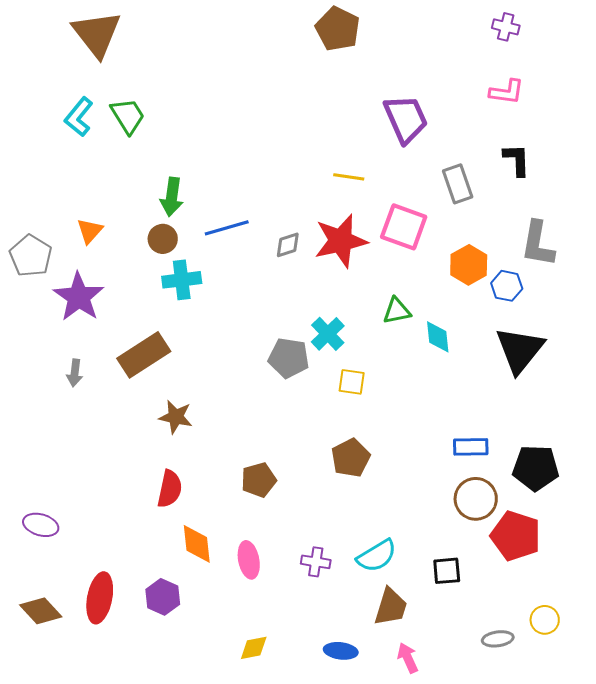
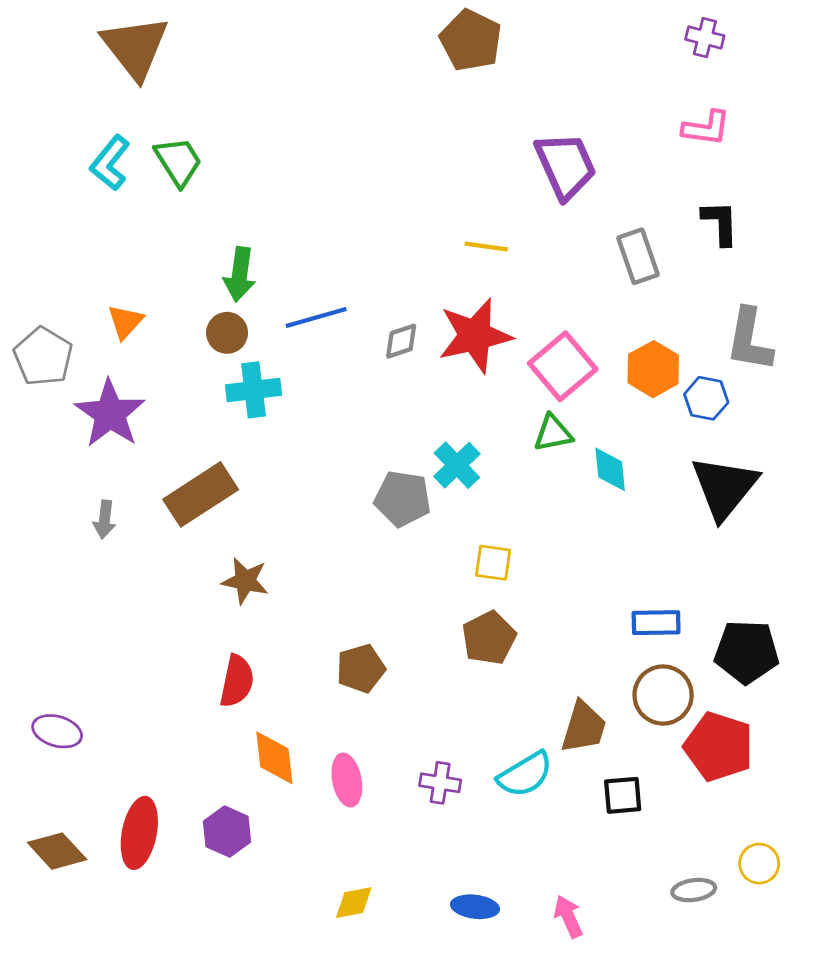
pink square: (404, 227) -> (563, 366), moved, turned 30
yellow square: (352, 382) -> (493, 563), moved
brown trapezoid: (391, 607) -> (584, 727), moved

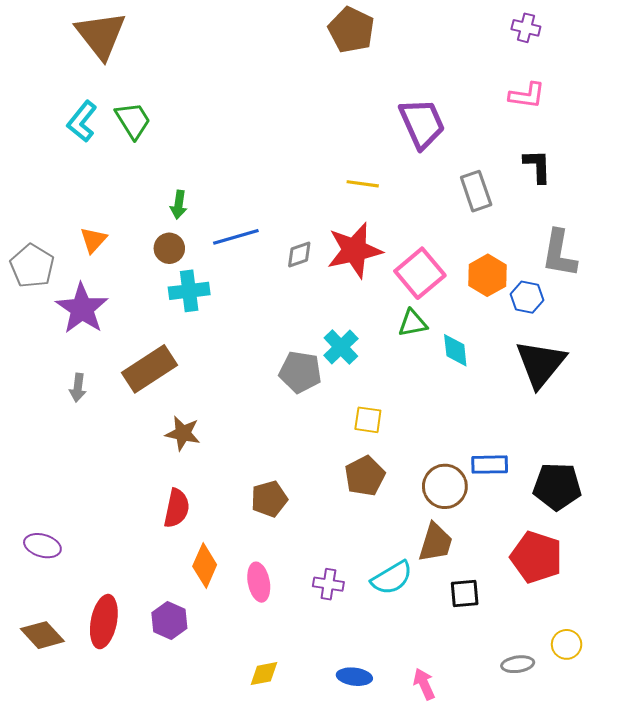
green arrow: (240, 274) -> (179, 205), size x0.7
brown circle: (663, 695) -> (445, 486), moved
orange diamond: (274, 758) -> (205, 565), turned 30

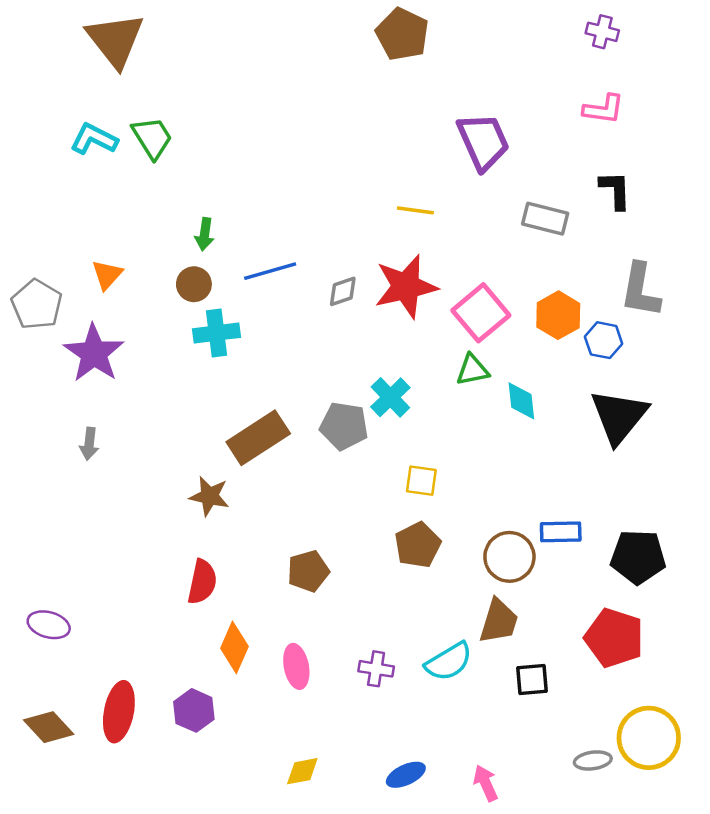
cyan L-shape: (82, 121) -> (94, 139), turned 78
gray rectangle: (476, 191) -> (545, 219), turned -57
brown rectangle: (150, 369) -> (258, 438), moved
yellow circle: (567, 644) -> (649, 738), size x1.8
blue ellipse: (354, 677) -> (406, 775), turned -32

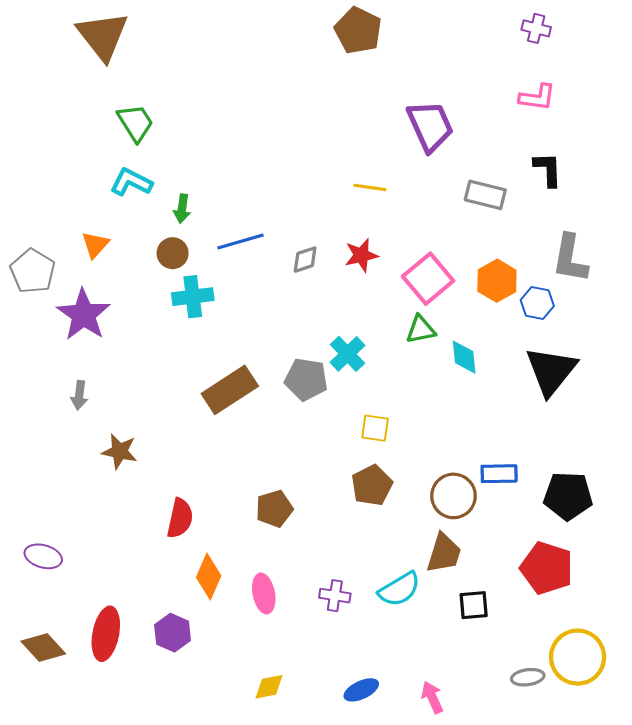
cyan L-shape: (94, 139) -> (131, 182), moved
red star: (406, 287) -> (361, 255), size x0.6
brown star: (209, 496) -> (120, 451), moved

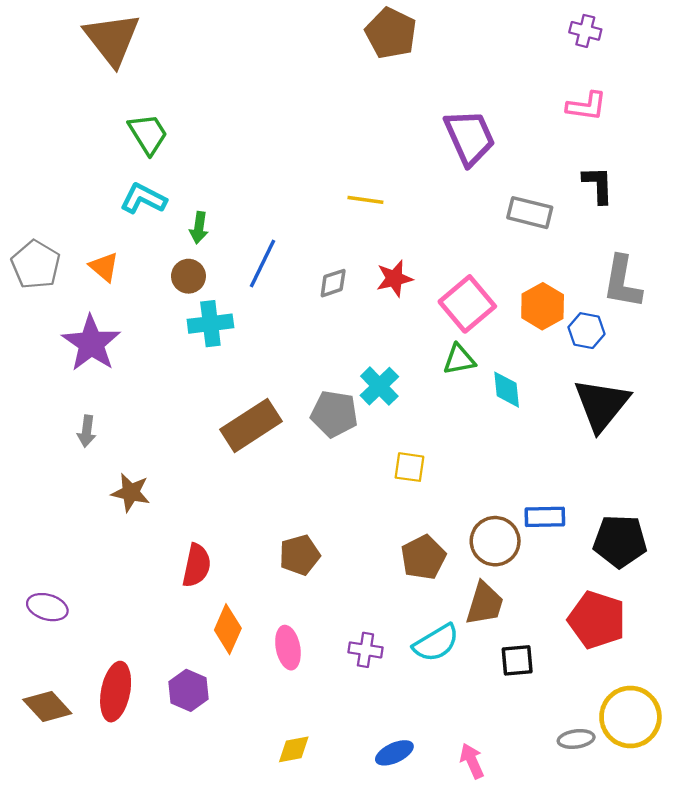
yellow line: (370, 187) -> (365, 200), moved
blue line: (240, 242) -> (263, 263), turned -48
orange triangle: (95, 245) -> (104, 267), turned -32
gray pentagon: (33, 271) -> (36, 265), moved
brown pentagon: (372, 485) -> (423, 557), moved

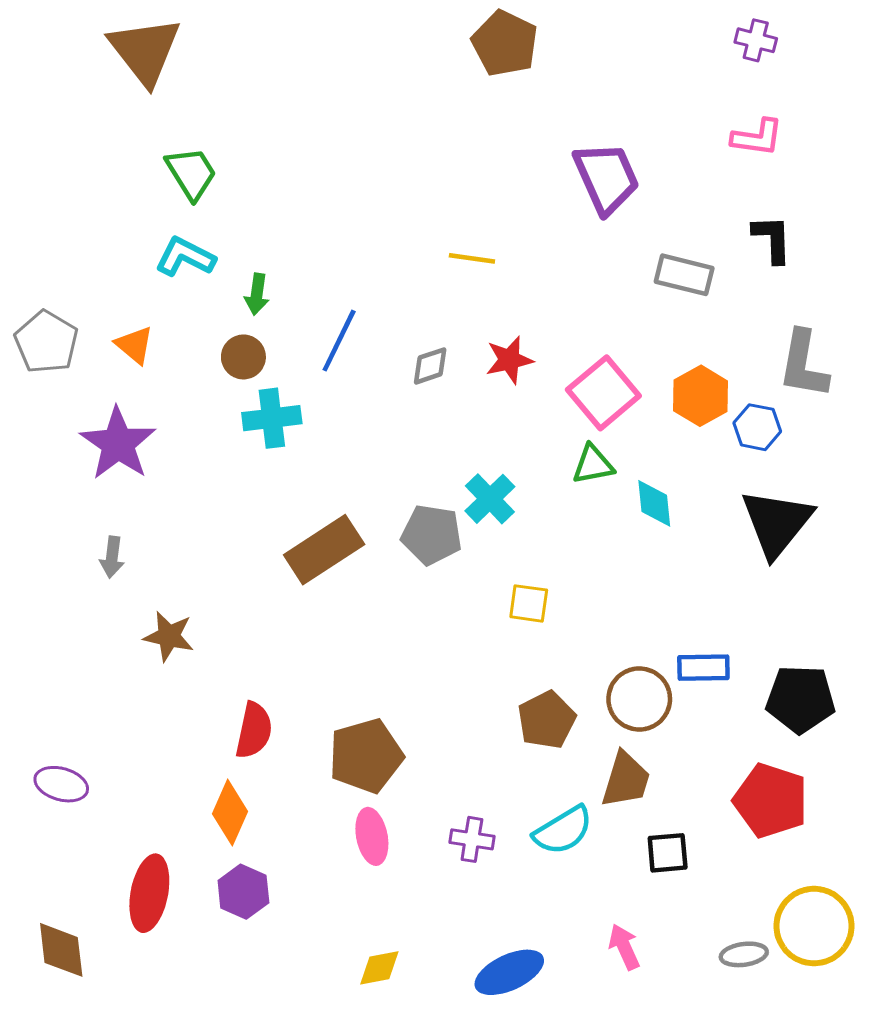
brown pentagon: (300, 555) -> (366, 756), moved, size x1.4
orange diamond: (228, 629) -> (230, 813), moved
brown diamond: (47, 707) -> (61, 950), moved, turned 36
blue ellipse: (394, 753) -> (509, 972), size x1.4
pink arrow: (472, 761) -> (624, 947), moved

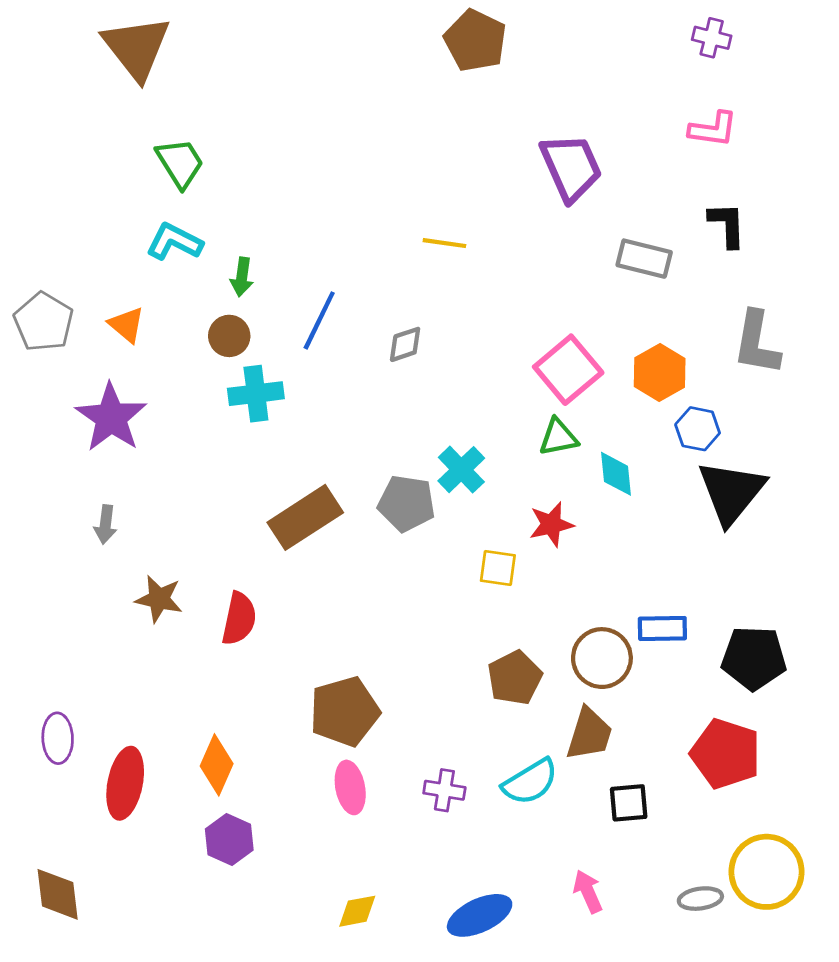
red star: (509, 360) -> (551, 524), moved
blue hexagon: (757, 427) -> (698, 429), moved
red semicircle: (254, 730) -> (239, 619), moved
purple ellipse: (61, 784) -> (58, 738), turned 72
red ellipse: (149, 893) -> (125, 783), moved

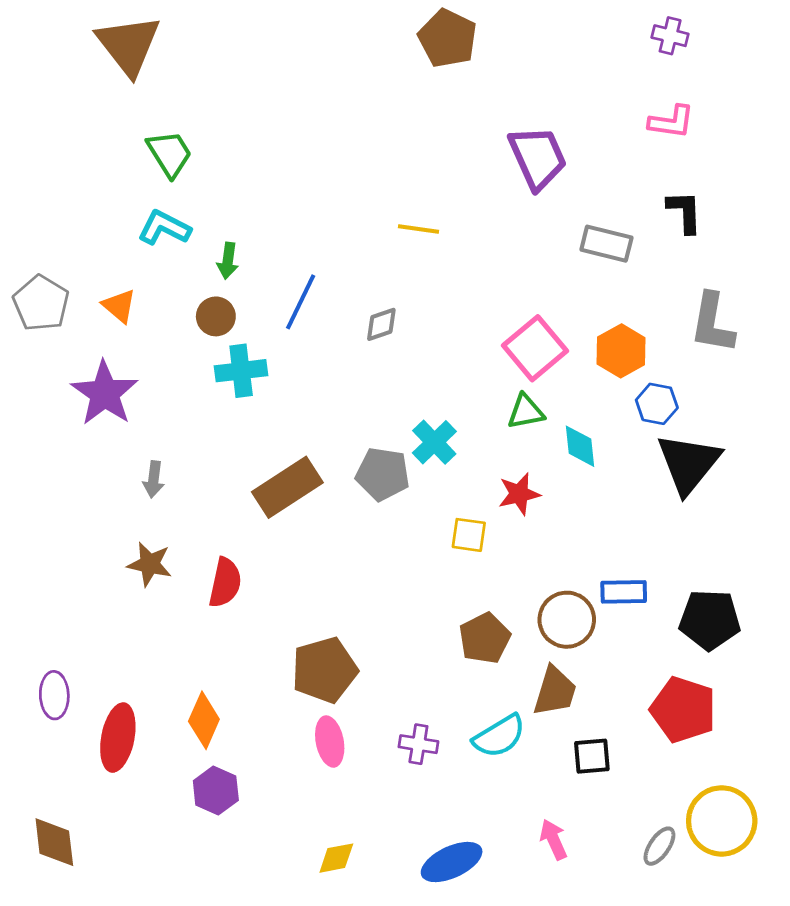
gray arrow: (105, 524) -> (154, 479), moved
gray ellipse: (700, 899) -> (659, 846), turned -48

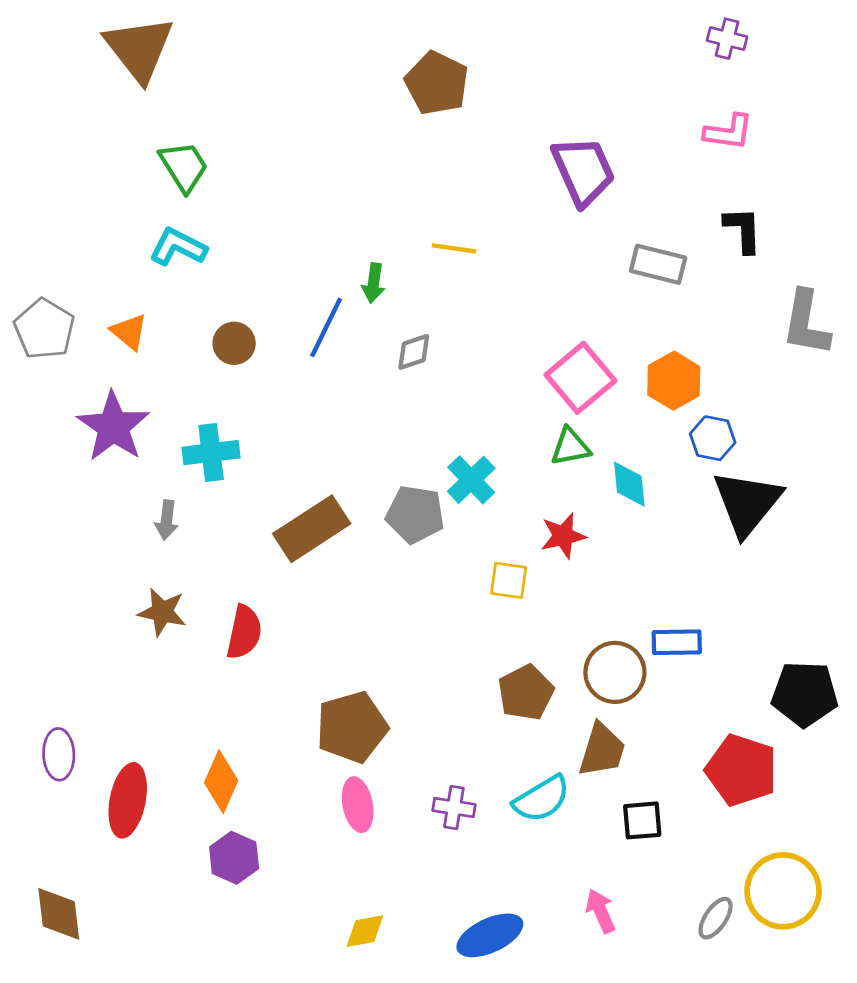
brown pentagon: (448, 38) -> (437, 83), moved
green arrow: (228, 261) -> (373, 283), moved
gray L-shape: (712, 323) -> (806, 323), moved
cyan cross: (241, 371) -> (211, 453), moved
black pentagon: (710, 620) -> (805, 694), moved

